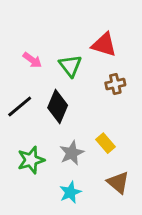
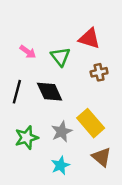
black line: (20, 107) -> (17, 92), turned -35
black diamond: (58, 107) -> (50, 92), turned -48
yellow rectangle: (105, 143) -> (91, 123), size x1.6

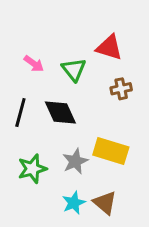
yellow rectangle: (91, 123) -> (111, 151), turned -32
brown triangle: (101, 157) -> (105, 203), moved

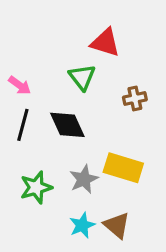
red triangle: (109, 47) -> (105, 43), moved
pink arrow: (34, 64) -> (20, 85), moved

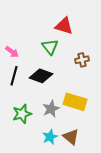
black diamond: (67, 125) -> (41, 76), turned -45

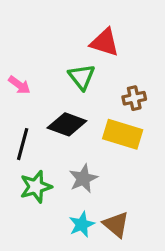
black line: (14, 76) -> (23, 144), moved
yellow rectangle: (75, 102) -> (123, 134), moved

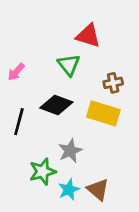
pink arrow: (19, 85) -> (16, 72), turned 96
green star: (36, 187) -> (42, 172), moved

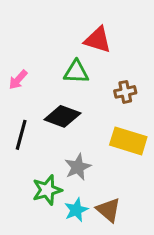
green triangle: (69, 65) -> (76, 72), turned -50
yellow rectangle: (103, 113) -> (128, 141), moved

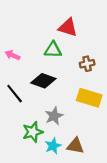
pink arrow: (18, 80) -> (12, 55), turned 72
black line: (21, 135) -> (15, 94), turned -54
brown triangle: (108, 210) -> (75, 146), turned -30

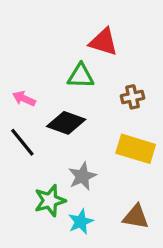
pink arrow: (12, 55) -> (24, 99), moved
brown triangle: (75, 146) -> (136, 217), moved

